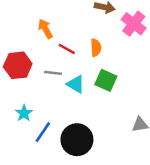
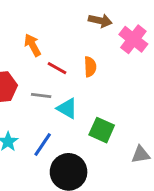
green square: (106, 80) -> (102, 130), moved
blue line: (43, 132) -> (43, 144), moved

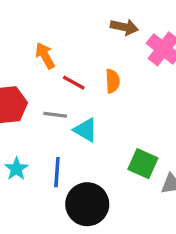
green square: (102, 130) -> (143, 164), moved
blue line: (43, 144) -> (57, 172), turned -30

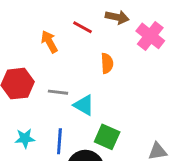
red line: (74, 83) -> (83, 27), moved
green square: (143, 164) -> (107, 137), moved
cyan star: (16, 169) -> (25, 138), turned 30

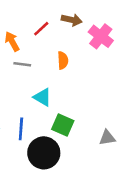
red line: (83, 27) -> (41, 29), turned -72
gray line: (58, 92) -> (22, 64), moved

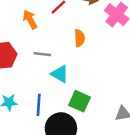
gray line: (22, 64) -> (42, 54), moved

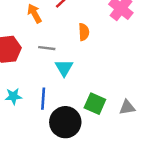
cyan triangle: (60, 74) -> (64, 68), turned 30
green square: (80, 101) -> (95, 104), moved

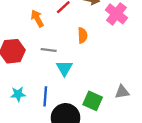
gray triangle: (127, 107) -> (122, 92), moved

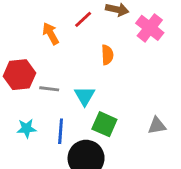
gray line: (49, 50) -> (49, 89), moved
green square: (93, 101) -> (104, 124), moved

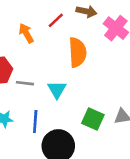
orange semicircle: (107, 55) -> (77, 52), size x1.6
green square: (104, 124) -> (93, 119), moved

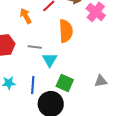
gray line: (25, 83) -> (35, 47), moved
green square: (93, 119) -> (65, 83), moved

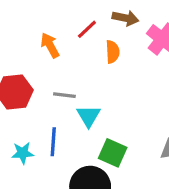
orange semicircle: (66, 31) -> (113, 52), moved, size x0.6
blue line: (33, 85) -> (53, 142), moved

